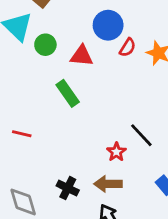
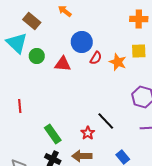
green rectangle: (68, 93) -> (53, 134), moved
red line: (22, 134) -> (20, 106), moved, turned 72

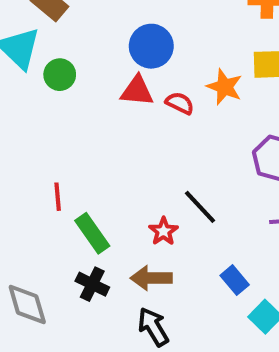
red semicircle: (96, 58) -> (180, 103), moved, turned -96
red triangle: (63, 64) -> (137, 91), moved
red line: (20, 106) -> (58, 197), moved

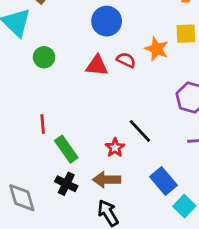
green circle: (60, 75) -> (44, 57), moved
red triangle: (137, 91) -> (97, 66), moved
blue rectangle: (235, 280) -> (164, 181), size x1.4

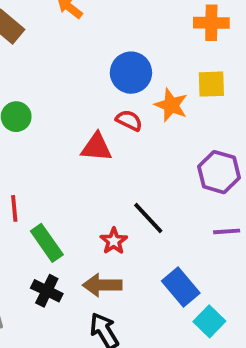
blue circle: (107, 21) -> (131, 73), moved
red triangle: (97, 66) -> (97, 147), moved

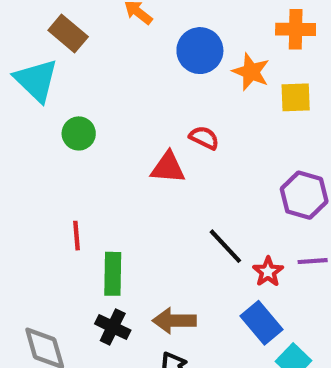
blue circle: (131, 73) -> (200, 51), moved
orange star: (171, 105) -> (251, 72), moved
red star: (114, 241) -> (268, 272), moved
green rectangle: (47, 243) -> (113, 274), turned 36

